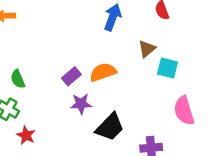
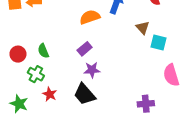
brown triangle: (147, 49) -> (143, 28), turned -32
orange semicircle: (103, 72) -> (90, 17), moved
black trapezoid: (110, 127) -> (85, 94), moved, turned 95

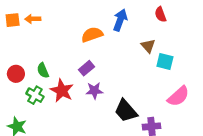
pink semicircle: (171, 75) -> (178, 96), turned -115
red star: (50, 94) -> (62, 91), moved, size x1.5
black trapezoid: (85, 94) -> (126, 111), moved

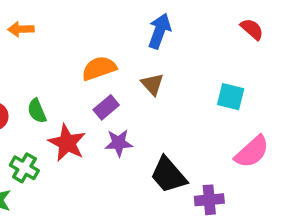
red semicircle: (160, 14) -> (252, 29), moved, turned 152
orange semicircle: (92, 35) -> (99, 68), moved
brown triangle: (148, 46) -> (152, 84), moved
green cross: (35, 95) -> (24, 168), moved

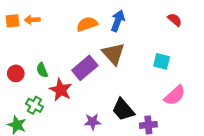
orange semicircle: (99, 68) -> (87, 24), moved
brown triangle: (152, 84) -> (113, 54), size x1.6
purple rectangle: (106, 107) -> (85, 68), size x1.6
purple star: (119, 143) -> (93, 122), moved

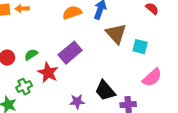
brown triangle: (113, 54) -> (116, 34), moved
green semicircle: (42, 70) -> (31, 55), turned 80
green cross: (34, 105) -> (24, 87), turned 35

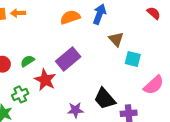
brown triangle: (116, 34) -> (116, 39), size x0.7
cyan square: (140, 47) -> (133, 59), moved

